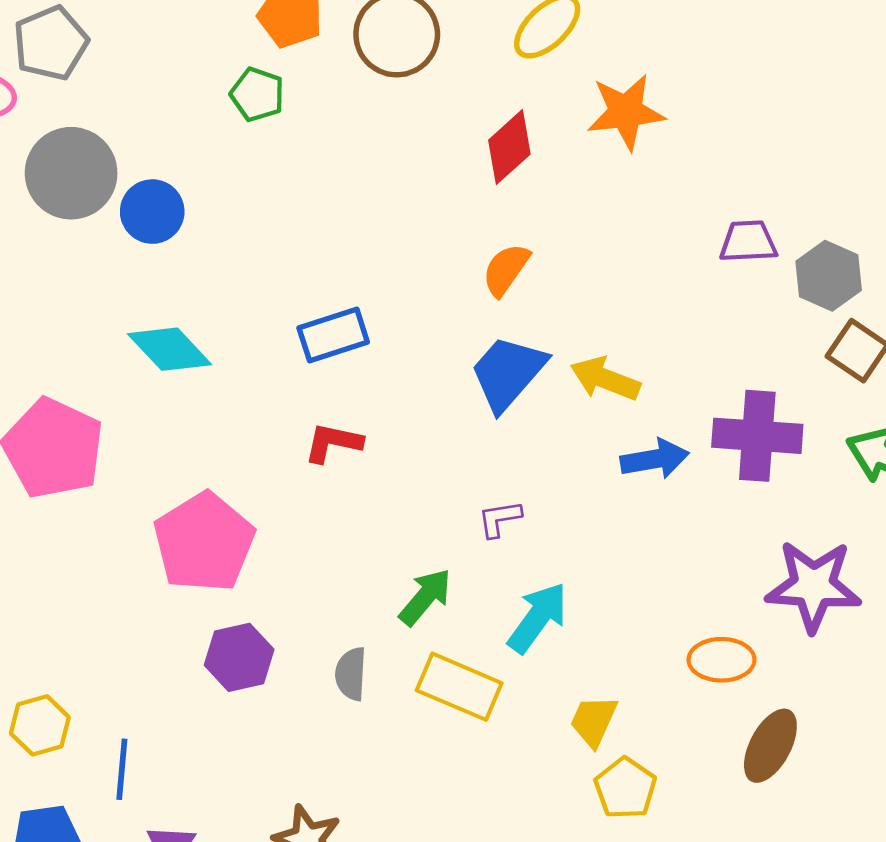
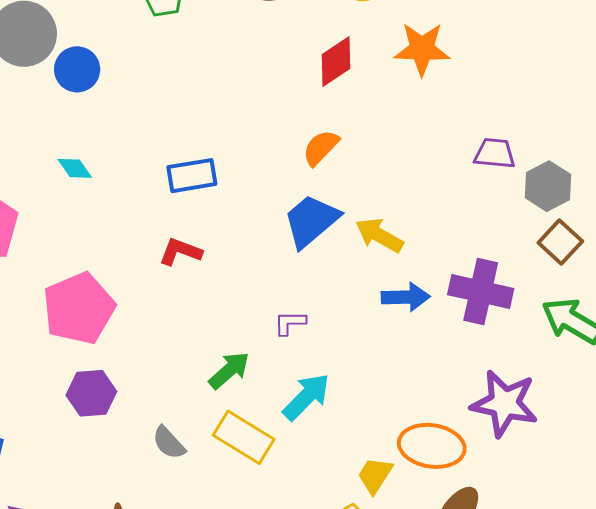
cyan diamond: (170, 349) -> (75, 168), size x0.6
orange ellipse: (722, 660) -> (432, 446), size x1.4
gray semicircle: (351, 674) -> (169, 443), moved, turned -54
yellow trapezoid: (594, 721) -> (375, 475), moved

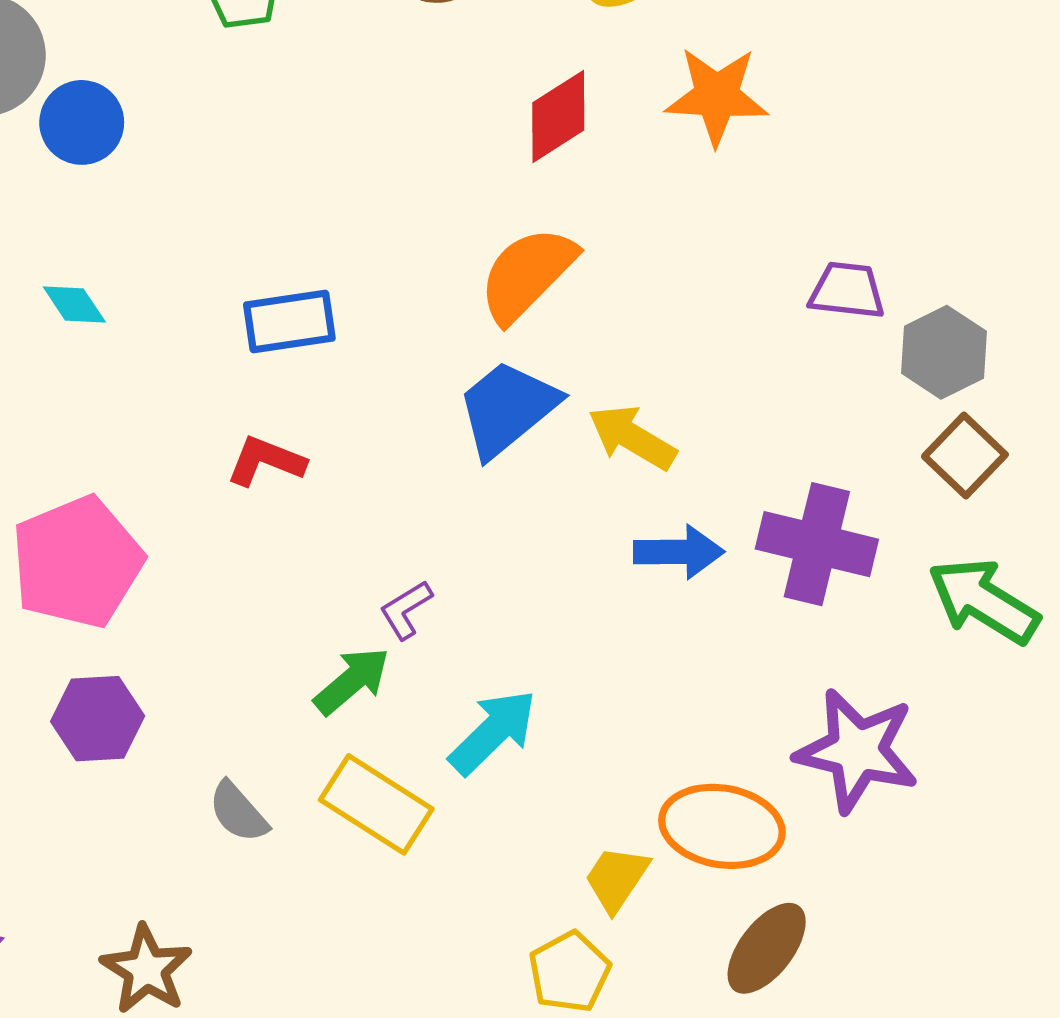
orange semicircle: (321, 148) -> (527, 274), size x1.5
purple L-shape: (290, 323) -> (406, 610), moved, turned -32

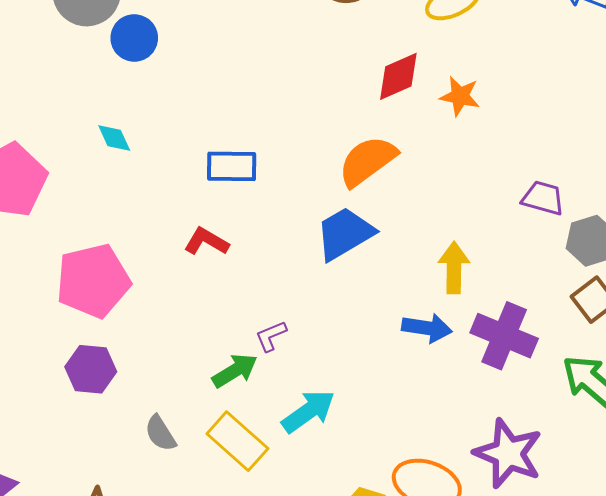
orange star: (717, 96) -> (460, 96), moved, size x0.7
yellow arrow: (632, 437) -> (454, 268), moved, turned 51

